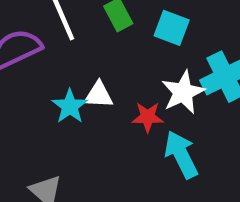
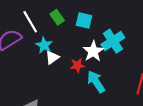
white triangle: (99, 95) -> (52, 57), turned -32
cyan star: (70, 106) -> (44, 45), moved

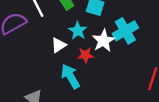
cyan star: (44, 45) -> (78, 31), moved
cyan arrow: (96, 82) -> (70, 76), moved

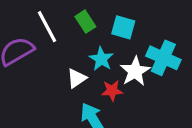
cyan cross: (125, 31) -> (163, 58), turned -35

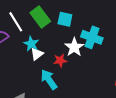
green rectangle: (85, 22) -> (40, 17), size x1.5
cyan star: (101, 59) -> (31, 44), moved

